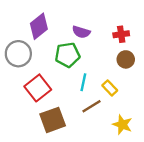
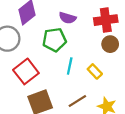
red cross: (121, 34) -> (106, 20), size x1.5
brown line: (91, 106) -> (77, 101), moved

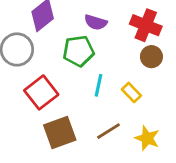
red cross: (106, 20) -> (146, 25), turned 30

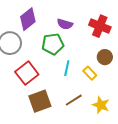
brown circle: (151, 57) -> (105, 57), moved

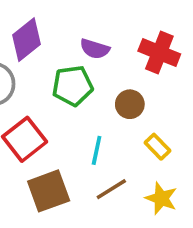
brown circle: (105, 57) -> (130, 104), moved
cyan line: (67, 68) -> (97, 150), moved
yellow rectangle: (90, 73) -> (158, 147), moved

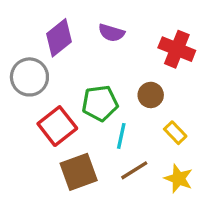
purple semicircle: (95, 49) -> (111, 33), moved
green pentagon: (73, 86) -> (100, 103), moved

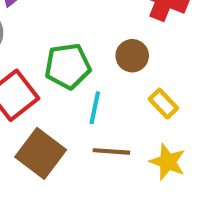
brown line: (134, 170) -> (111, 151), turned 36
brown square: (79, 172) -> (41, 153), turned -33

